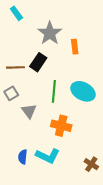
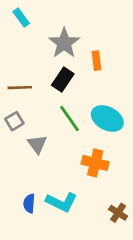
black rectangle: (38, 62) -> (63, 79), moved
green line: (54, 91) -> (70, 119), turned -40
orange cross: (61, 126) -> (95, 163), moved

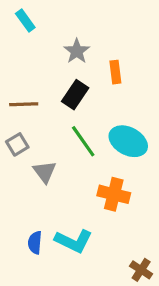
gray star: (64, 43) -> (77, 51), size x0.7
brown cross: (118, 213) -> (141, 270), moved

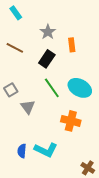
brown line: (24, 104) -> (15, 48), moved, turned 30

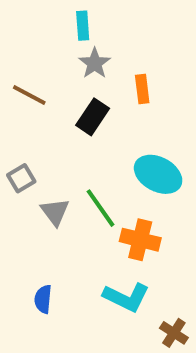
cyan rectangle: (16, 13) -> (83, 26), moved, turned 32
green line: (52, 88) -> (101, 208), moved
cyan L-shape: (46, 150) -> (126, 297), moved

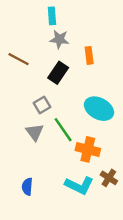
gray star: (95, 63) -> (59, 39), turned -30
gray square: (21, 178) -> (42, 105), moved
brown cross: (174, 333) -> (109, 178), moved

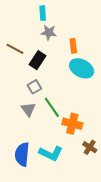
black rectangle: (58, 73) -> (37, 60), moved
cyan ellipse: (99, 109) -> (82, 68), moved
cyan L-shape: (79, 185) -> (51, 153), moved
blue semicircle: (27, 187) -> (22, 154), size x1.6

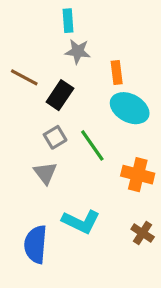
green line: (52, 107) -> (92, 145), moved
orange cross: (72, 124) -> (138, 175), moved
cyan L-shape: (51, 153) -> (81, 222), moved

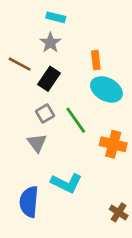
cyan rectangle: (68, 21) -> (56, 17), turned -72
gray star: (78, 51) -> (50, 43), moved, turned 30
brown cross: (143, 233) -> (119, 212), moved

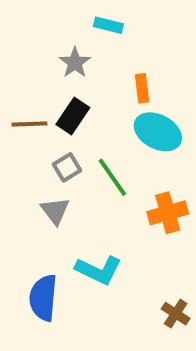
cyan rectangle: (56, 17) -> (108, 25), moved
brown line: (20, 64) -> (29, 124), moved, turned -30
orange cross: (113, 144) -> (168, 213), turned -30

